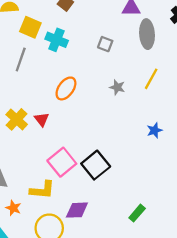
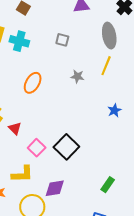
gray ellipse: (147, 34) -> (109, 36), moved
red triangle: (42, 119) -> (15, 128), moved
pink square: (62, 162) -> (37, 148), size x0.7

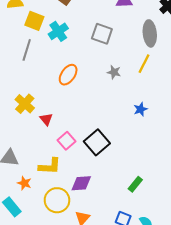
gray square: (62, 40) -> (102, 34), size x1.5
cyan cross: (19, 41) -> (58, 31), turned 36
blue star: (114, 110) -> (140, 109), moved

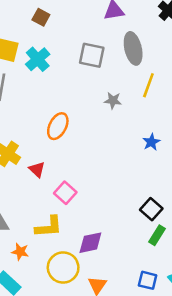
gray ellipse: (150, 33) -> (133, 48), moved
orange ellipse: (68, 75) -> (58, 126), moved
black square: (97, 142) -> (151, 209), moved, size x0.7

